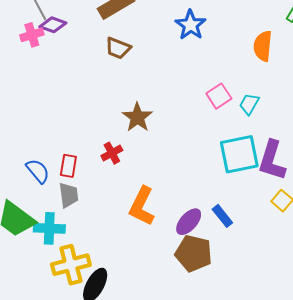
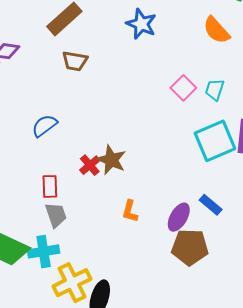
orange semicircle: (263, 46) -> (216, 30), turned -36
brown star: (137, 117) -> (111, 160), moved
blue semicircle: (38, 171) -> (44, 126), moved, turned -76
orange L-shape: (142, 206) -> (130, 211), size x0.6

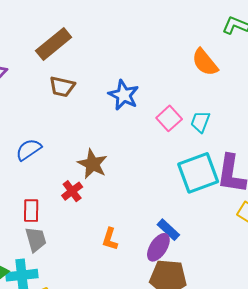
blue star: (141, 24) -> (124, 95), moved
brown star: (111, 160) -> (93, 164), moved
blue rectangle: (211, 205) -> (168, 230), moved

